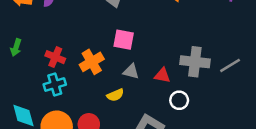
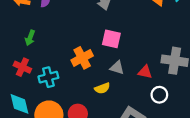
green arrow: (16, 48) -> (30, 38), moved
red cross: (55, 57) -> (22, 67), moved

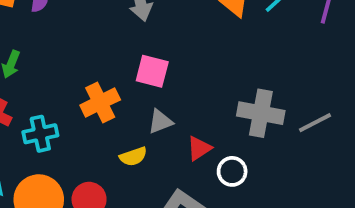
gray triangle: (117, 68) -> (160, 122), turned -40
red triangle: (145, 72) -> (199, 148), moved, turned -48

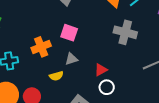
gray cross: (261, 113) -> (125, 32), moved
red triangle: (199, 148) -> (101, 70), moved

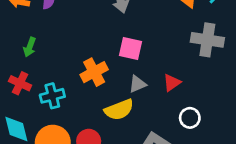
red triangle: (101, 70) -> (172, 83), moved
yellow semicircle: (56, 76) -> (119, 110), size x1.5

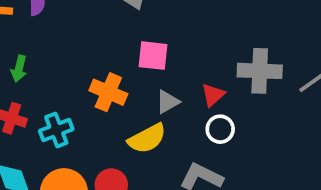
gray cross: (207, 40) -> (260, 71), moved
orange cross: (94, 72) -> (108, 92), turned -32
white circle: (190, 118) -> (220, 129), moved

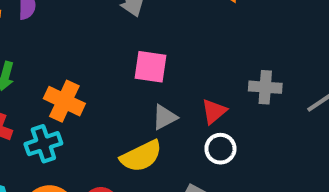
gray cross: (260, 71) -> (265, 87), size x0.7
orange cross: (108, 92) -> (64, 101), moved

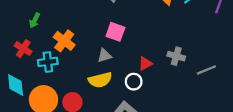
gray triangle: (165, 117) -> (104, 56), moved
white circle: (220, 149) -> (134, 82), moved

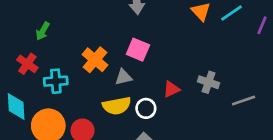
orange cross: (64, 41) -> (95, 60), moved
white circle: (134, 82) -> (146, 108), moved

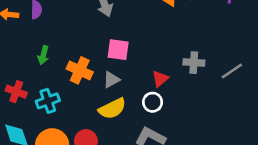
green arrow: (43, 31) -> (43, 55), moved
white circle: (146, 108) -> (153, 102), moved

